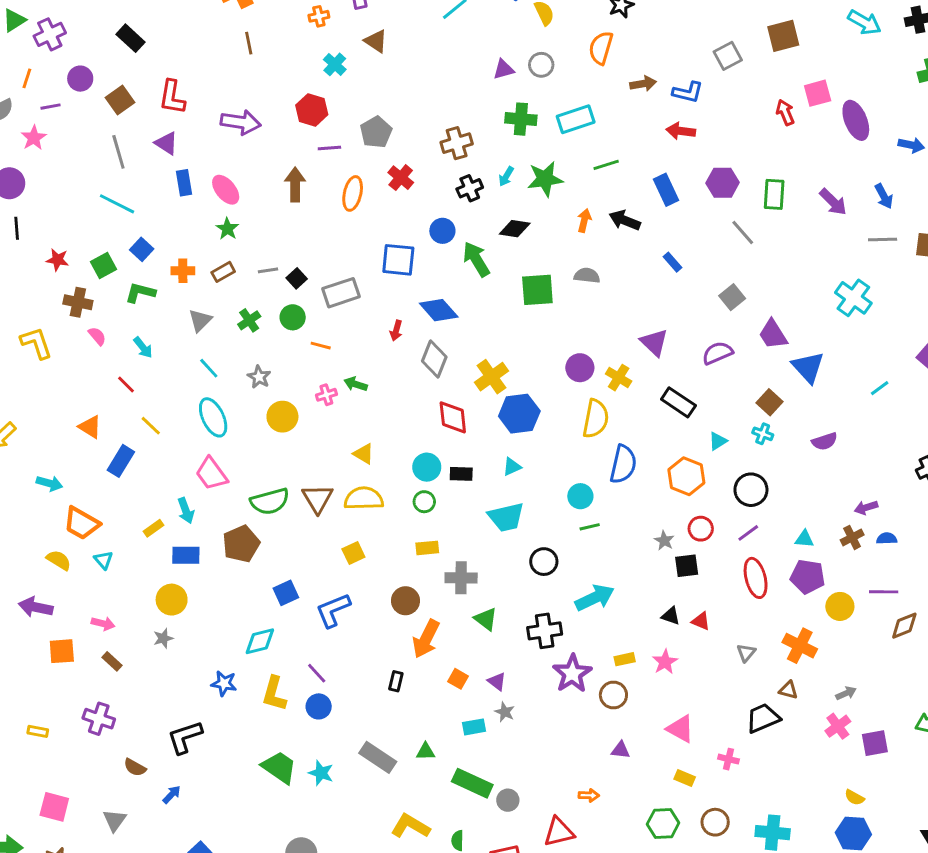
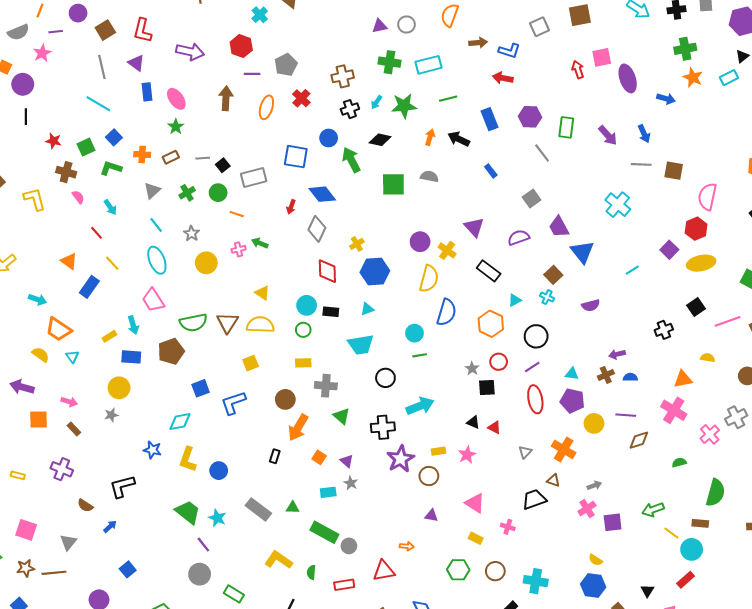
yellow cross: (492, 377) -> (357, 244), size x0.6
purple line: (317, 673) -> (203, 545), moved

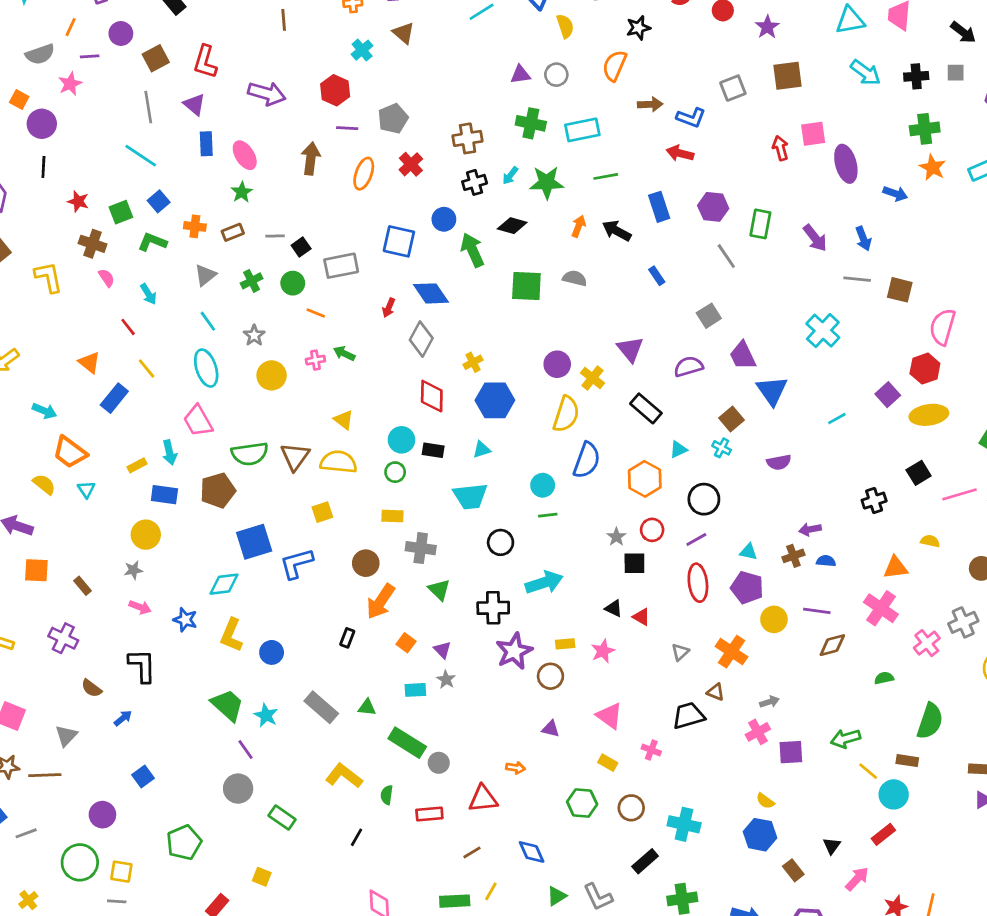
blue square: (201, 388) -> (254, 542), size x1.5
pink arrow: (69, 402) -> (140, 607), moved
black L-shape: (122, 486) -> (142, 666), turned 100

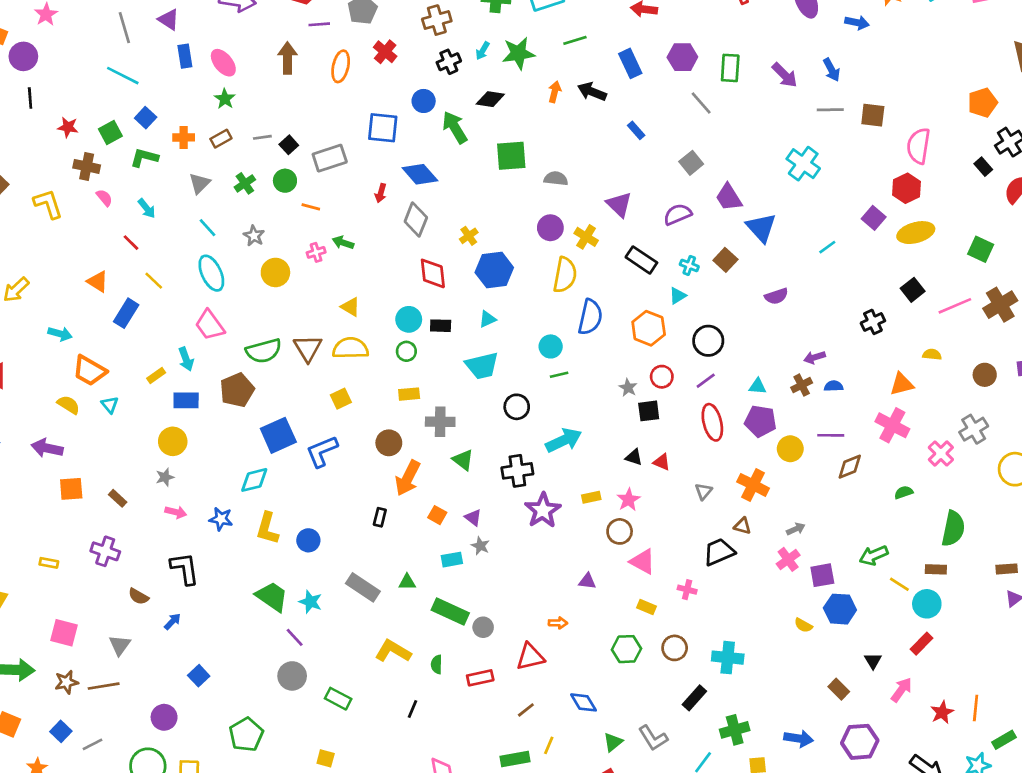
gray semicircle: (575, 278) -> (556, 179), moved
cyan cross: (722, 448) -> (689, 265), moved
brown circle: (550, 676) -> (620, 531), moved
blue hexagon: (760, 835) -> (840, 609), moved

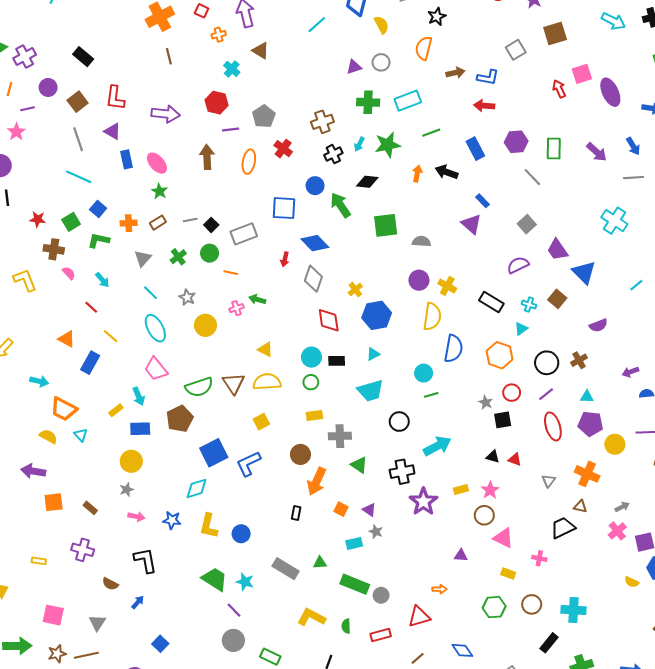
purple triangle: (619, 205) -> (471, 224), moved
brown cross: (802, 385) -> (579, 360), moved

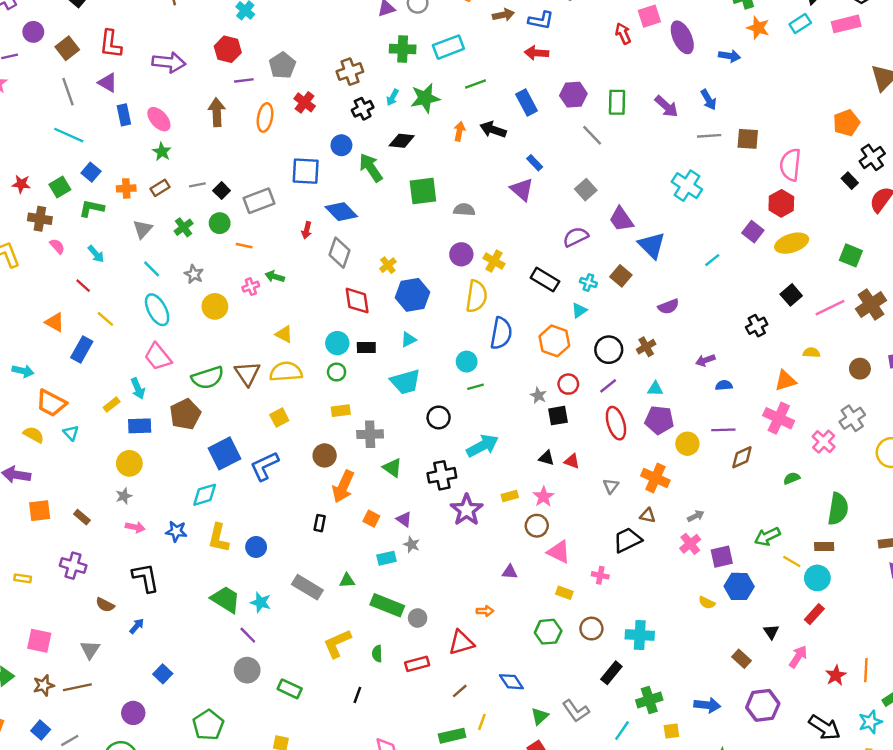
yellow L-shape: (311, 617) -> (337, 643), turned -52

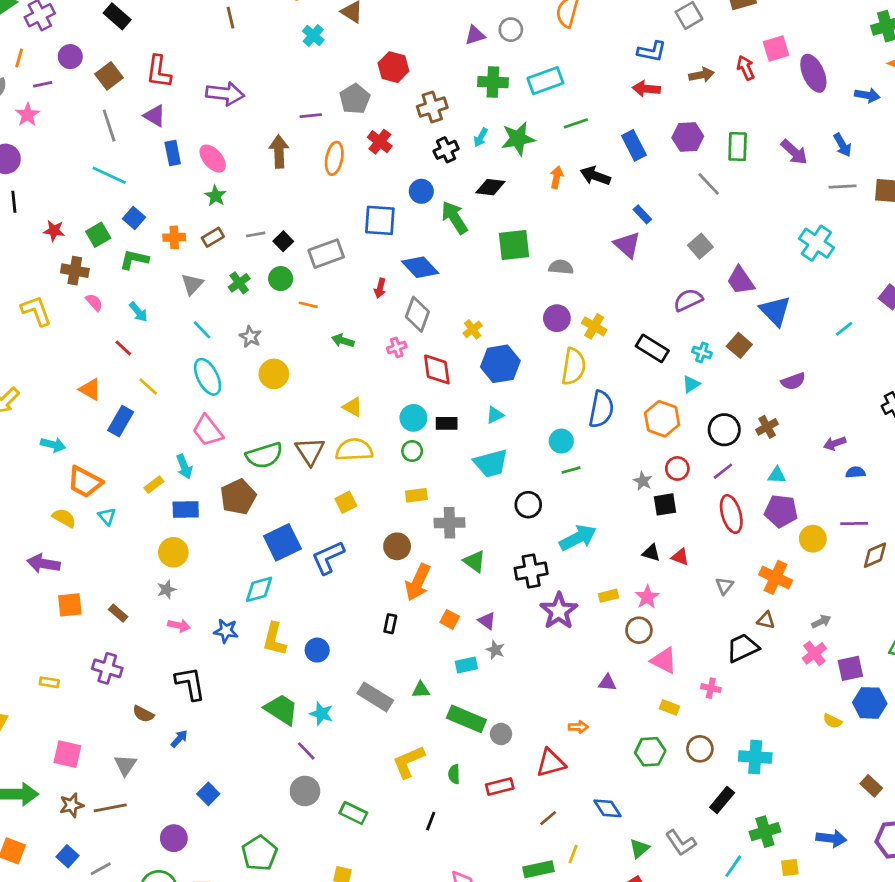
brown arrow: (503, 15) -> (701, 75), moved
red hexagon: (228, 49) -> (393, 67), moved
pink cross: (251, 287) -> (397, 347), moved

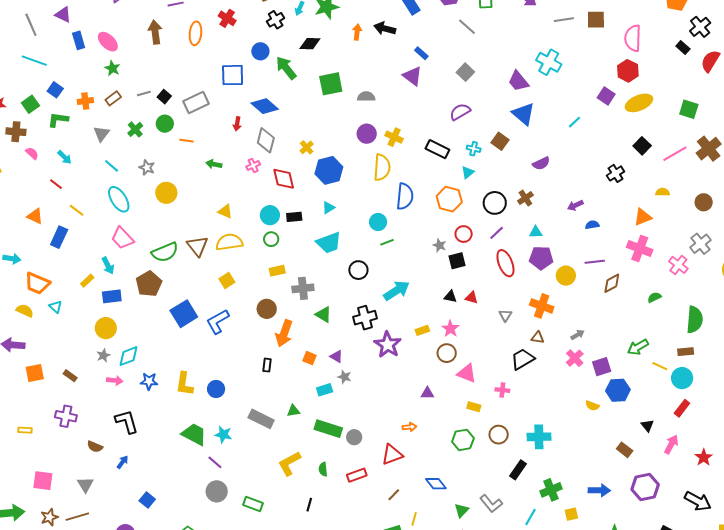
purple trapezoid: (741, 281) -> (518, 81), moved
cyan diamond: (259, 589) -> (129, 356), moved

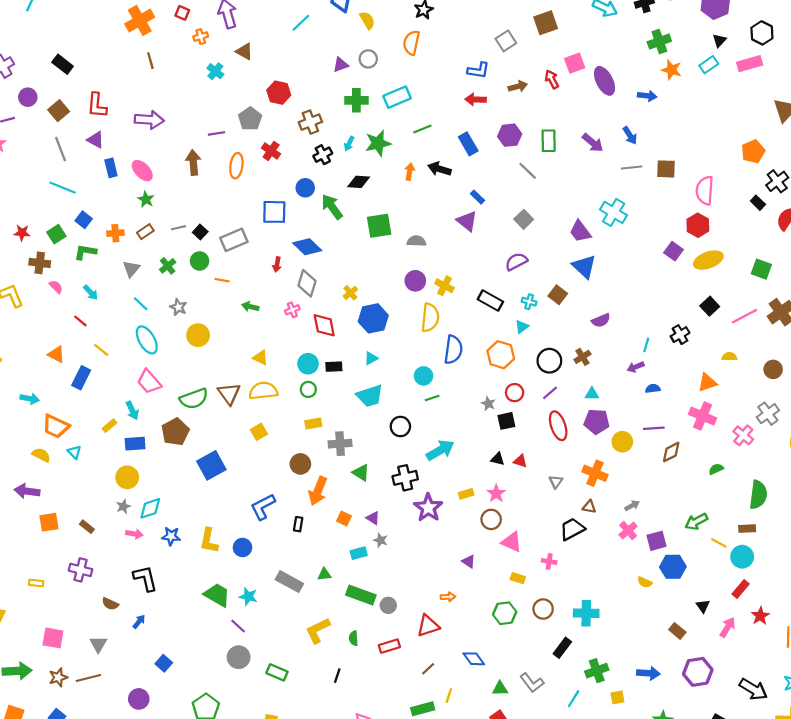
cyan line: (574, 122) -> (646, 345), moved, turned -32
blue L-shape: (218, 322) -> (263, 507), moved
purple triangle: (427, 393) -> (469, 561), turned 32
red star: (704, 457) -> (760, 616), moved
green triangle: (462, 510) -> (500, 689), turned 42

